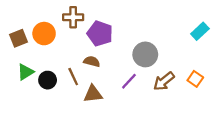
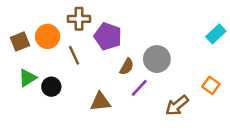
brown semicircle: (92, 61) -> (127, 67), moved, turned 105
brown line: (73, 77) -> (74, 55), moved
brown arrow: (164, 81) -> (177, 106), moved

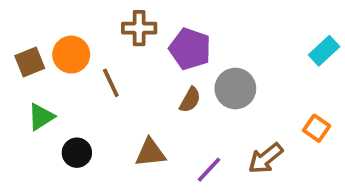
brown cross: (79, 19) -> (139, 28), moved
purple pentagon: (108, 36) -> (190, 49), moved
black circle: (51, 87) -> (77, 153), moved
purple line: (139, 88) -> (209, 170), moved

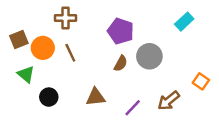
brown cross: (139, 28) -> (66, 18), moved
cyan rectangle: (324, 51) -> (184, 22), moved
orange circle: (71, 55) -> (43, 48), moved
green triangle: (41, 117) -> (26, 74), turned -48

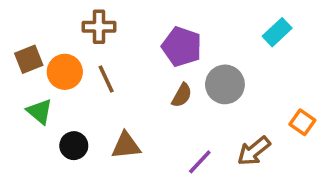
brown triangle: (96, 97) -> (126, 146), moved

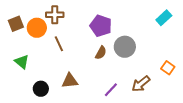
cyan rectangle: (277, 32) -> (164, 18), moved
brown square: (29, 59) -> (16, 24), moved
orange circle: (65, 72) -> (37, 28), moved
black circle: (74, 146) -> (41, 89), moved

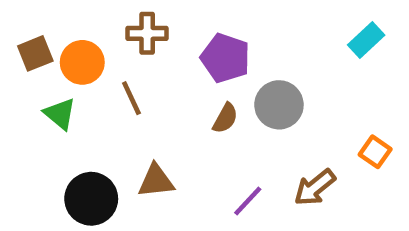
brown cross: (55, 15) -> (147, 33), moved
green triangle: (22, 62) -> (60, 114), moved
black circle: (41, 89) -> (91, 199), size x1.5

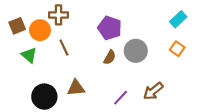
brown cross: (147, 33) -> (58, 15), moved
orange square: (375, 152) -> (177, 49), moved

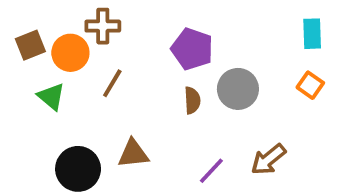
cyan rectangle: (178, 19) -> (312, 34), turned -49
brown line: (64, 48) -> (112, 83), turned 56
brown semicircle: (110, 57) -> (192, 100), turned -32

